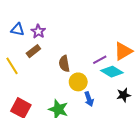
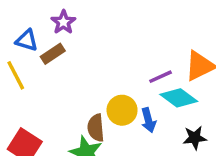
blue triangle: (17, 30) -> (27, 40), moved
brown semicircle: (64, 64) -> (96, 128), moved
blue arrow: (89, 99) -> (148, 120), moved

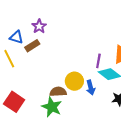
purple line: (160, 77) -> (98, 61), turned -56
brown semicircle: (96, 128) -> (58, 92), turned 91

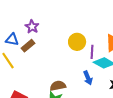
yellow circle: (74, 81) -> (77, 42), moved

